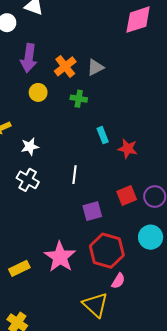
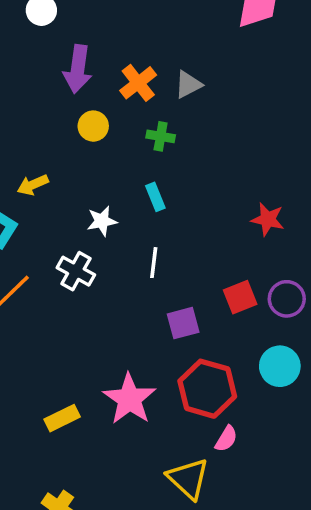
cyan rectangle: (103, 135) -> (155, 197), moved
white star: (30, 147) -> (102, 221), moved
red star: (128, 149) -> (268, 219), moved

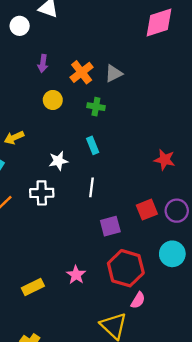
purple arrow: (78, 69) -> (43, 63), size x0.6
white cross: (76, 271) -> (42, 193), turned -30
pink star: (129, 399) -> (76, 275), size x0.6

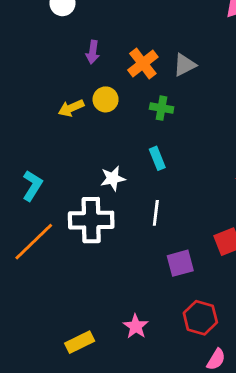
yellow arrow: (14, 138) -> (71, 108), moved
white cross: (42, 193) -> (91, 220), size x1.4
red hexagon: (126, 268) -> (200, 318), size x0.7

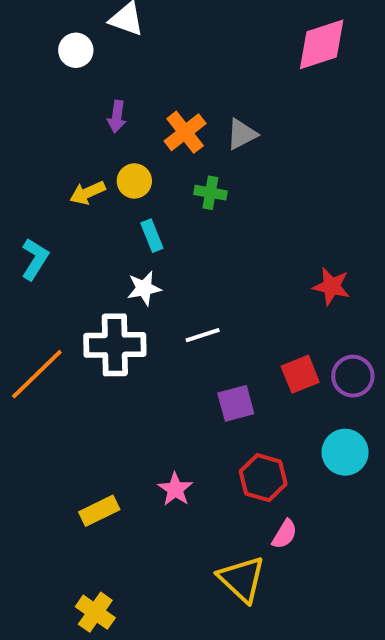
cyan rectangle: (157, 158) -> (152, 236), moved
cyan L-shape: (32, 186) -> (35, 259), moved
white line: (156, 213) -> (203, 335), turned 65

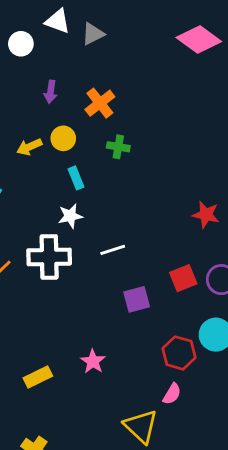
pink diamond: (322, 44) -> (199, 40), turned 54
gray triangle: (242, 134) -> (93, 34), moved
red hexagon: (263, 478) -> (179, 353), moved

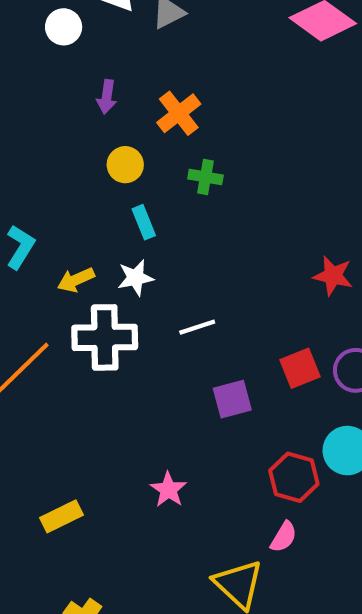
yellow arrow: (29, 147) -> (76, 280), moved
yellow rectangle: (38, 377) -> (61, 516), moved

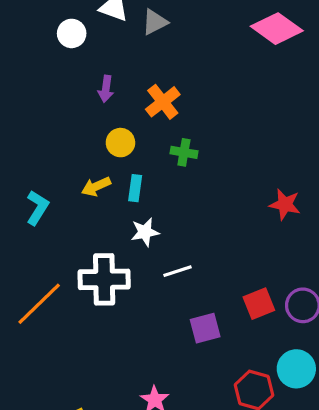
cyan rectangle: (144, 222) -> (135, 188), turned 30
red star: (333, 276) -> (285, 204), moved
white star: (136, 278) -> (145, 232), moved
yellow arrow: (76, 280) -> (96, 187), moved

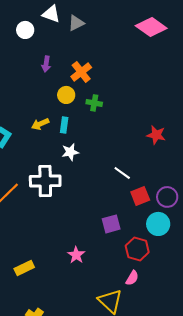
yellow circle: (120, 143) -> (66, 95), moved
white line: (177, 271) -> (122, 173), moved, turned 54
purple square: (205, 328) -> (111, 224), moved
cyan circle: (296, 369) -> (158, 224), moved

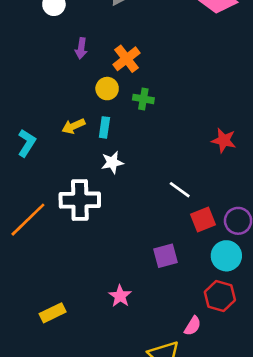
red hexagon: (137, 249) -> (220, 296), moved

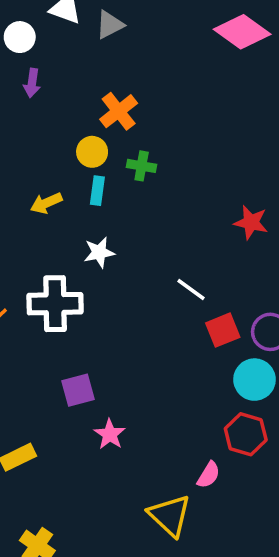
purple arrow: (81, 48) -> (32, 83), moved
cyan rectangle: (104, 127) -> (97, 191), moved
purple square: (165, 256) -> (78, 390), moved

